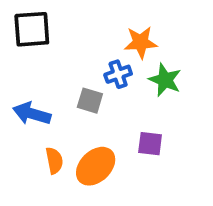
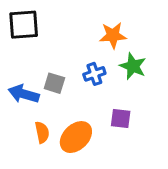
blue cross: (118, 74) -> (94, 74), moved
gray square: (90, 101) -> (54, 83), moved

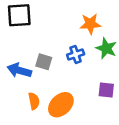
purple square: (121, 119) -> (106, 90), moved

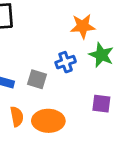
gray square: (44, 62) -> (37, 79), moved
orange ellipse: (61, 105) -> (48, 121), turned 45

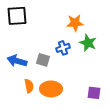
purple square: (101, 104) -> (94, 93), moved

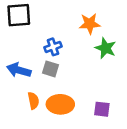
blue cross: (63, 48) -> (53, 47), moved
purple square: (94, 93) -> (102, 109), moved

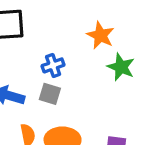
orange star: (90, 24) -> (100, 35), turned 30

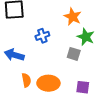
gray square: (50, 94) -> (74, 54), moved

